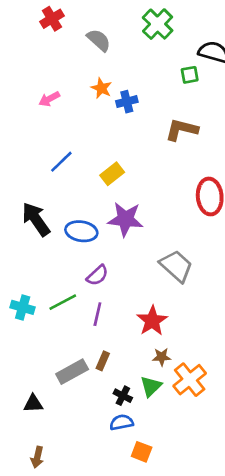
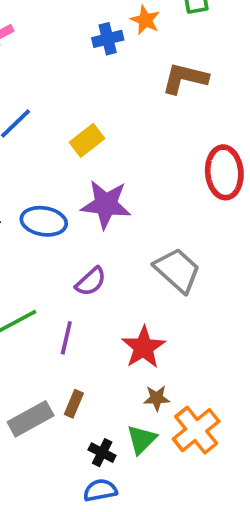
orange star: (101, 88) -> (145, 20), moved
purple semicircle: (97, 275) -> (91, 281), moved

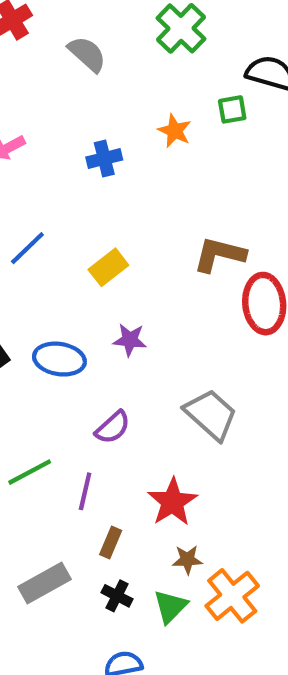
blue cross: (108, 39) -> (104, 159), moved
brown L-shape: (185, 78) -> (219, 255), moved
purple star: (106, 204) -> (130, 340), size x0.6
brown rectangle: (74, 404) -> (111, 543), moved
black cross: (102, 453) -> (117, 596), moved

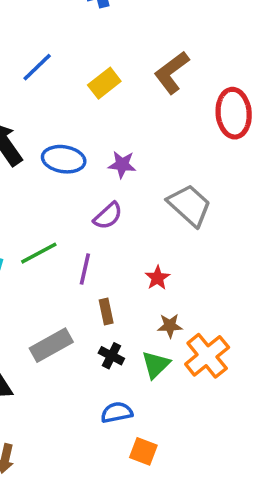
brown L-shape: (219, 255) -> (172, 72), moved, turned -51
purple star: (130, 340) -> (122, 165), moved
red star: (172, 502) -> (157, 278), size x0.6
brown rectangle: (111, 543) -> (106, 312), turned -35

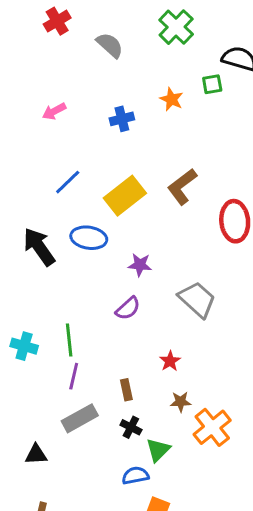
yellow rectangle: (104, 83) -> (125, 196), size x1.5
blue ellipse: (64, 159) -> (89, 238), moved
green line: (39, 253) -> (69, 340), turned -68
purple line: (85, 269) -> (74, 376), moved
green triangle: (156, 365) -> (158, 450), moved

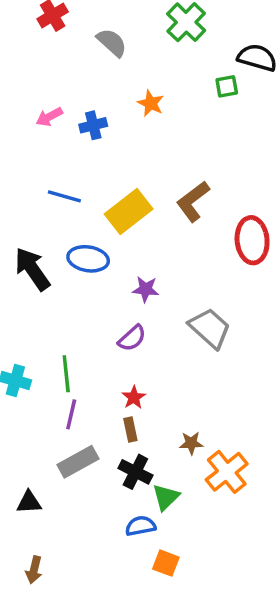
orange star: (172, 99) -> (151, 103), moved
blue cross: (122, 119) -> (93, 125), moved
blue line: (68, 182) -> (64, 196), turned 60
red star: (170, 361) -> (134, 397), moved
black cross: (131, 427) -> (135, 472), size x1.4

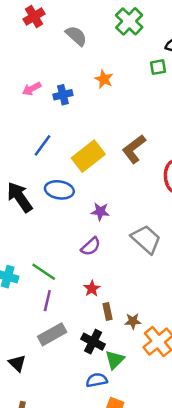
blue line: (64, 196) -> (42, 145), turned -70
green line: (66, 374) -> (44, 272), turned -50
brown rectangle: (130, 430) -> (107, 311), moved
black triangle: (29, 502) -> (17, 363), turned 48

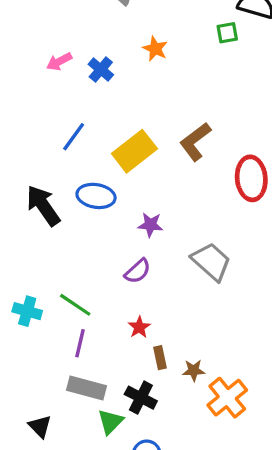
blue cross: (63, 95) -> (101, 70), turned -36
gray rectangle: (52, 334) -> (86, 388), turned 44
green triangle: (115, 360) -> (110, 422), moved

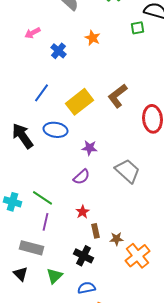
pink arrow: (59, 62) -> (32, 33), moved
gray rectangle: (86, 388) -> (32, 248), moved
green triangle: (110, 422) -> (54, 276), moved

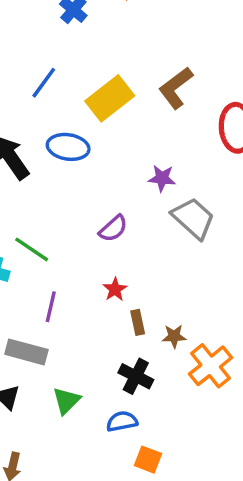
purple star: (90, 148) -> (162, 178), moved
green line: (42, 198) -> (32, 249), moved
black cross: (84, 256) -> (136, 376), moved

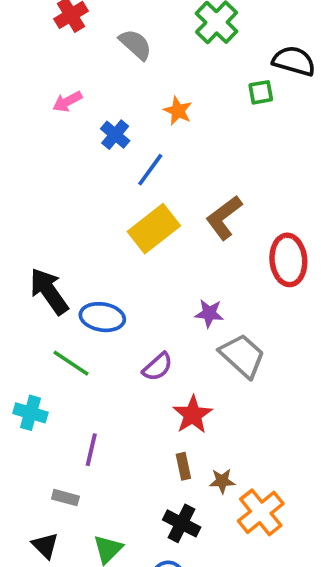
blue line: (44, 83) -> (150, 170), moved
blue ellipse: (68, 147) -> (102, 317), moved
green line: (32, 249) -> (71, 363), moved
red star: (115, 289) -> (193, 415), moved, size x1.5
gray rectangle: (26, 352) -> (65, 498), size x0.6

